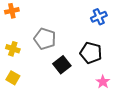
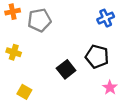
gray pentagon: (45, 39) -> (39, 20), moved, turned -30
yellow square: (13, 78) -> (24, 92), moved

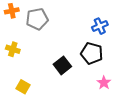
blue cross: (106, 18) -> (100, 26), moved

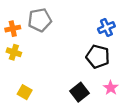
orange cross: (12, 11) -> (13, 29), moved
black square: (62, 65) -> (80, 92), moved

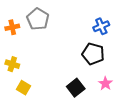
gray pentagon: (40, 20) -> (38, 19), turned -30
yellow cross: (14, 52) -> (12, 64), moved

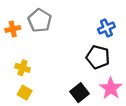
yellow cross: (12, 64) -> (22, 68), moved
pink star: (105, 84) -> (111, 88), size x1.5

